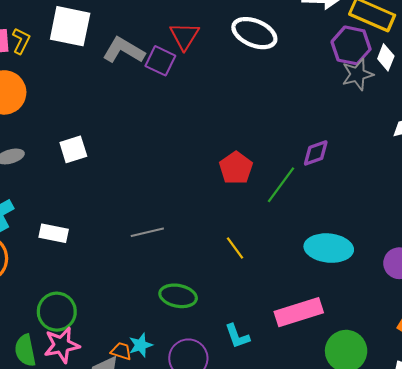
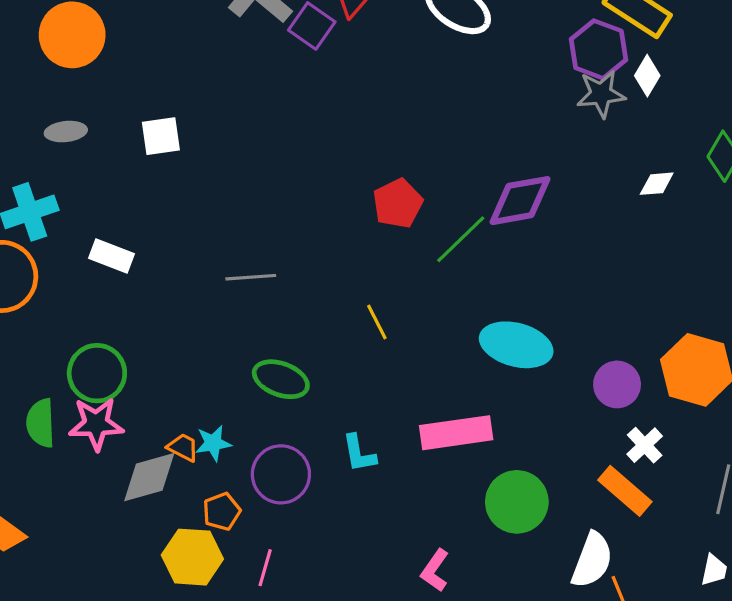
purple diamond: (316, 153) -> (520, 201), size x1.5

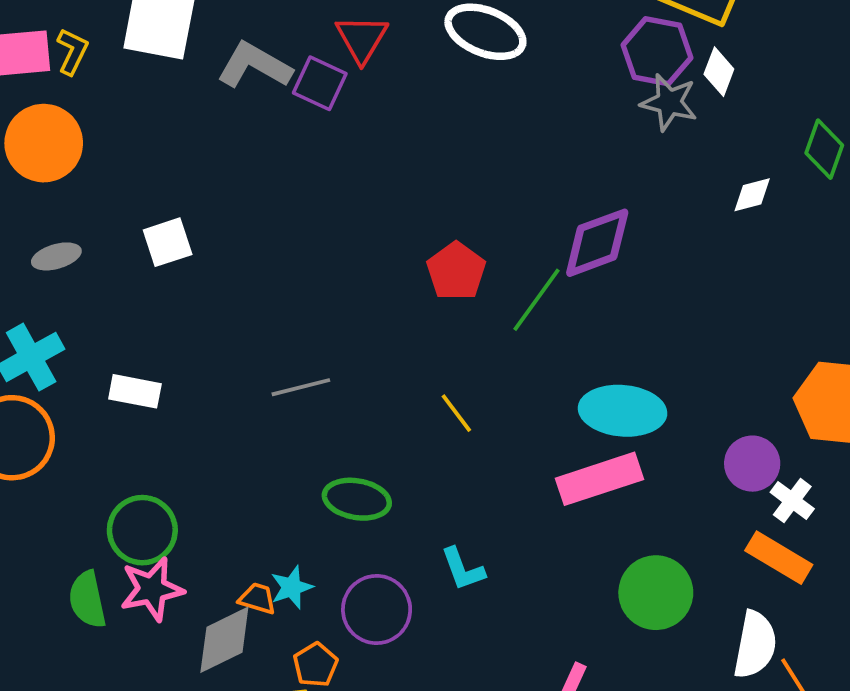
gray star: (601, 94) -> (669, 102), turned 30
purple circle: (617, 384) -> (752, 464), moved
pink rectangle: (456, 433) -> (599, 479), moved

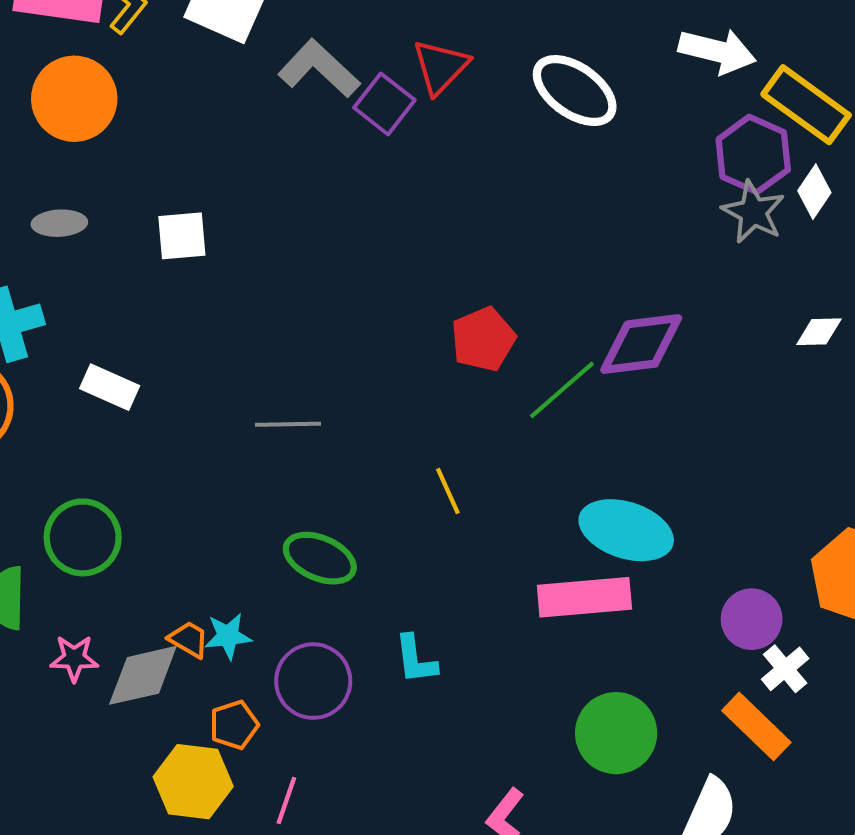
pink star: (152, 589) -> (74, 658), moved, size x0.7

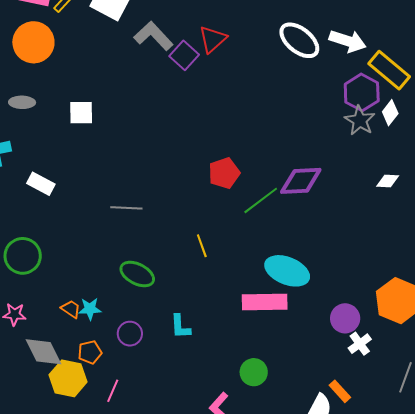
white ellipse: (575, 91) -> (299, 40), moved
gray diamond: (143, 675) -> (44, 352), moved, turned 72
purple circle: (313, 681) -> (130, 334), size x0.7
orange rectangle: (756, 726) -> (340, 391), moved, size x0.7
green circle: (616, 733) -> (254, 372), moved, size x0.7

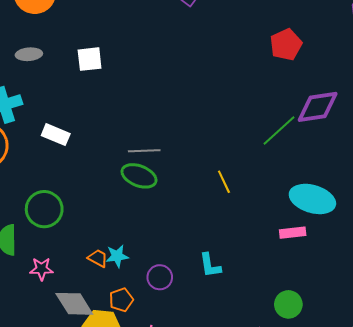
red pentagon: (224, 173) -> (286, 45), moved
green ellipse: (137, 274) -> (139, 176), moved
pink rectangle: (265, 302) -> (293, 233), size x0.6

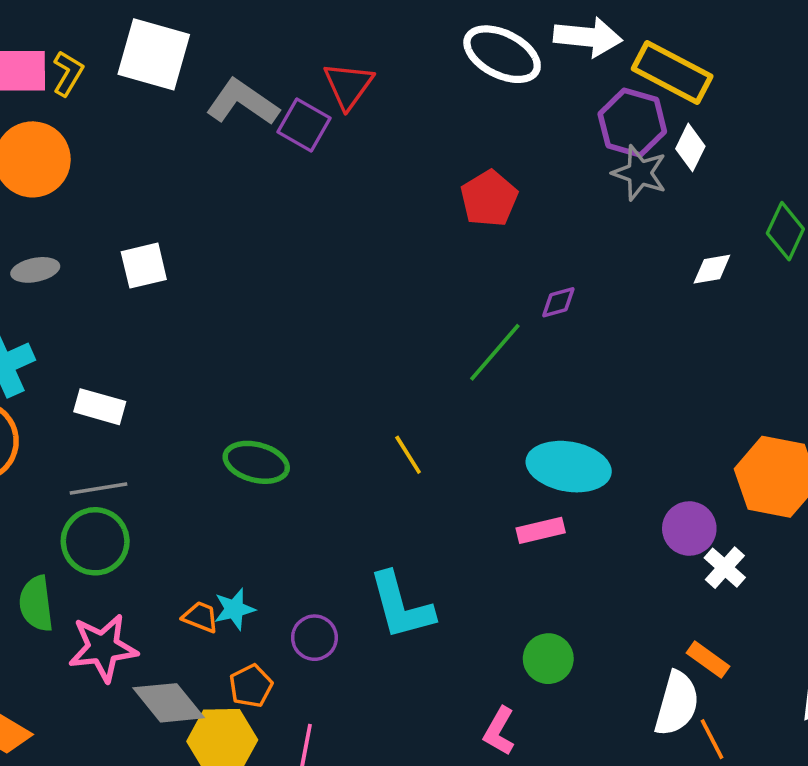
purple diamond: (318, 107) -> (558, 302), size x0.5
gray line: (144, 151) -> (98, 488), moved
cyan L-shape: (210, 265) -> (401, 606), size x1.6
pink star: (41, 269) -> (103, 648), size x1.6

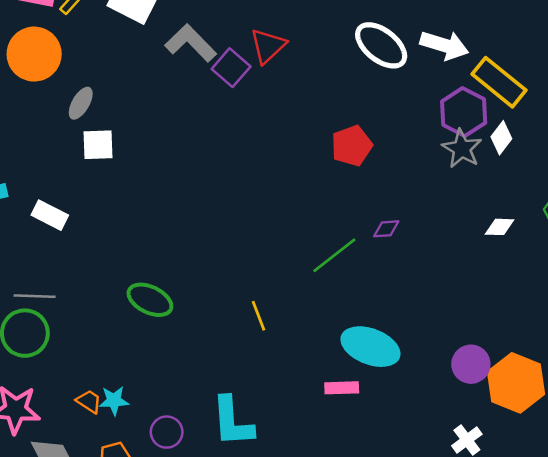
gray ellipse: (35, 270) -> (81, 103), moved, turned -60
white rectangle: (100, 407) -> (50, 215), moved
purple circle: (689, 529) -> (471, 364), moved

